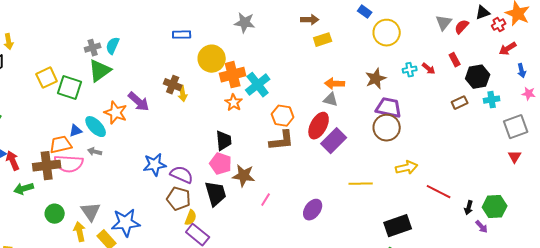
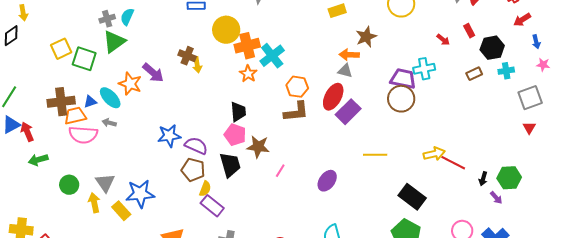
cyan cross: (410, 70) -> (424, 69), moved, size x1.5
brown star: (376, 79) -> (366, 37), moved
brown cross: (47, 166) -> (61, 102), moved
yellow arrow: (407, 168) -> (434, 154), moved
black rectangle: (398, 226) -> (412, 197), turned 56

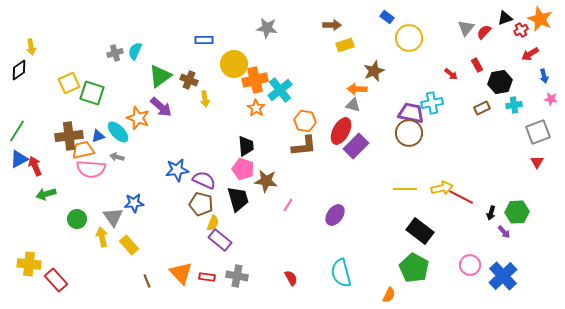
green triangle: (114, 42) -> (160, 76), moved
brown cross: (187, 56) -> (189, 80), moved
yellow line: (375, 155) -> (405, 189), moved
blue star: (140, 194) -> (134, 203), moved, size x0.7

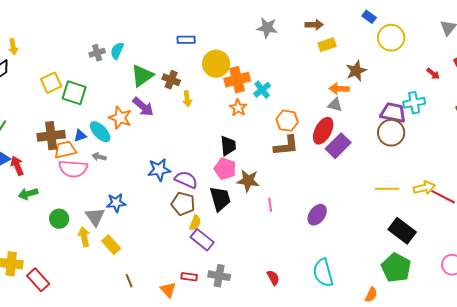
gray star: (267, 28) -> (267, 28), moved
cyan cross: (280, 90) -> (262, 90), size x0.7
pink line: (288, 205) -> (270, 205), turned -40
orange triangle: (181, 273) -> (168, 290), moved, size x0.7

